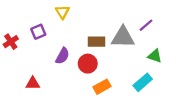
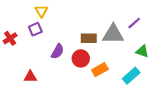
yellow triangle: (62, 12) -> (41, 11), moved
orange rectangle: (102, 87) -> (100, 70), moved

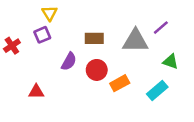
brown rectangle: (89, 38) -> (94, 38), moved

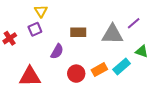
red circle: (97, 70) -> (76, 74), moved
cyan rectangle: (157, 91) -> (122, 66), moved
red triangle: (36, 92) -> (30, 77), size x1.6

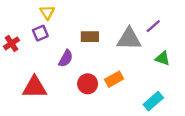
cyan rectangle: (122, 66) -> (153, 101), moved

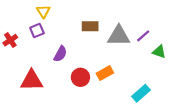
purple line: (153, 26) -> (143, 36), moved
brown rectangle: (90, 37) -> (90, 26), moved
green triangle: (163, 58) -> (159, 52), moved

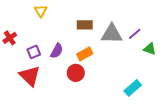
purple square: (37, 31) -> (34, 52), moved
orange rectangle: (105, 73) -> (85, 54), moved
red triangle: (32, 80) -> (30, 76), turned 45

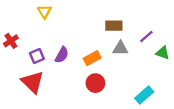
brown rectangle: (85, 25) -> (114, 26), moved
gray triangle: (112, 34) -> (120, 48), moved, size x0.7
red circle: (76, 73) -> (95, 83), moved

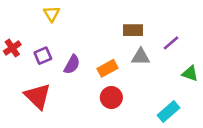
green triangle: (163, 53) -> (190, 73), moved
purple square: (37, 56) -> (43, 56), moved

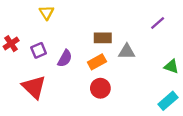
brown rectangle: (133, 30) -> (103, 38), moved
purple line: (171, 43) -> (158, 23), moved
cyan rectangle: (168, 111) -> (168, 101), moved

